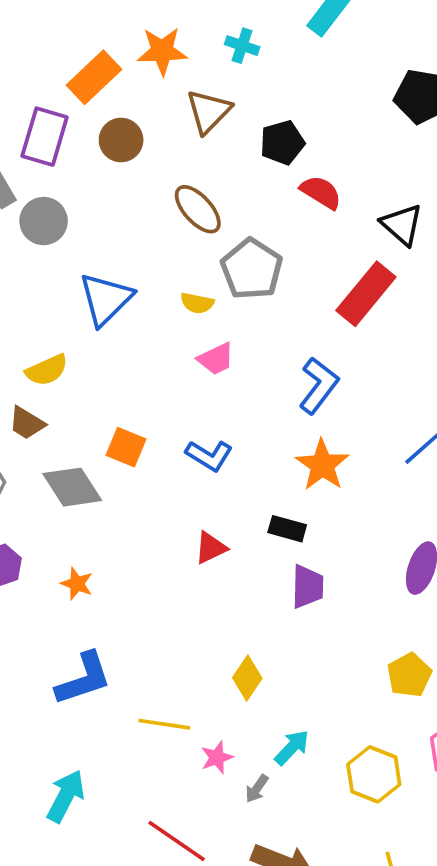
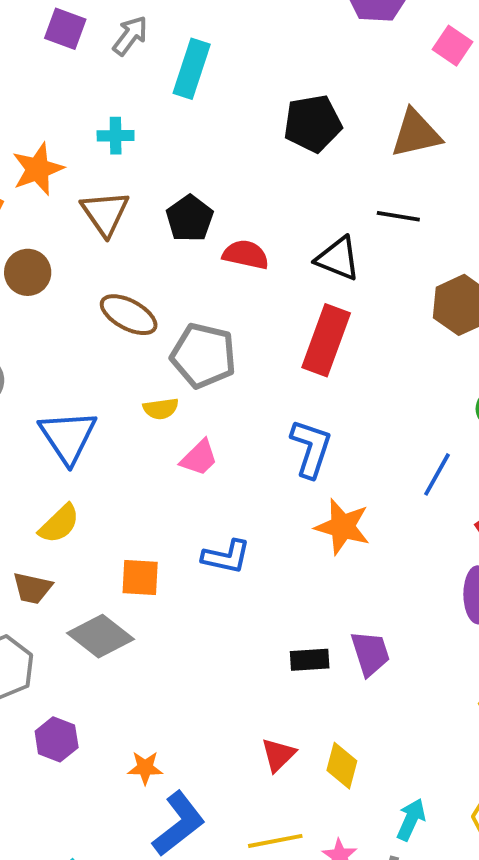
yellow semicircle: (47, 370) -> (59, 524), moved
black rectangle: (287, 529) -> (310, 660), moved
red triangle: (211, 548) -> (278, 755), moved
orange star: (77, 584) -> (145, 768), moved

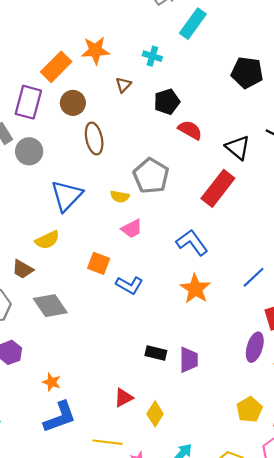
cyan cross: (116, 136) -> (152, 56), moved
brown triangle: (105, 213) -> (123, 85), size x0.6
brown ellipse: (129, 315) -> (94, 139), moved, turned 32
blue L-shape: (311, 448) -> (192, 243), turned -72
orange square: (140, 578) -> (99, 263), moved

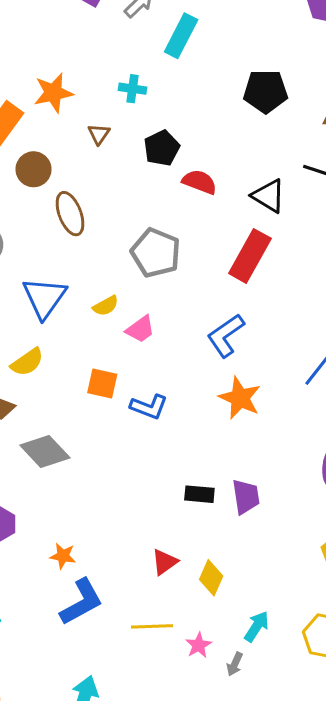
yellow semicircle: (120, 197) -> (106, 306), moved, turned -30
blue L-shape: (192, 243) -> (226, 335), turned -80

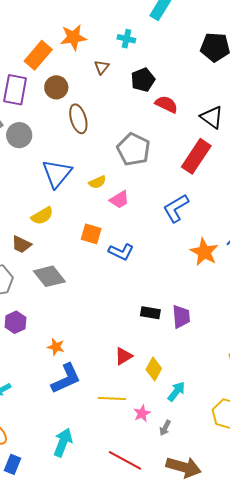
orange star: (240, 398) -> (204, 252), moved
cyan arrow: (257, 626) -> (176, 391), moved

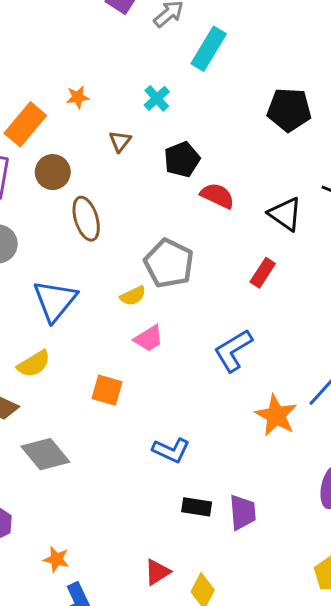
orange star: (73, 37) -> (78, 97), size x0.6
cyan cross: (126, 39) -> (157, 98), turned 36
red rectangle: (196, 156) -> (263, 273), size x0.6
yellow semicircle: (97, 182) -> (133, 296), moved
blue L-shape: (121, 252) -> (171, 450), moved

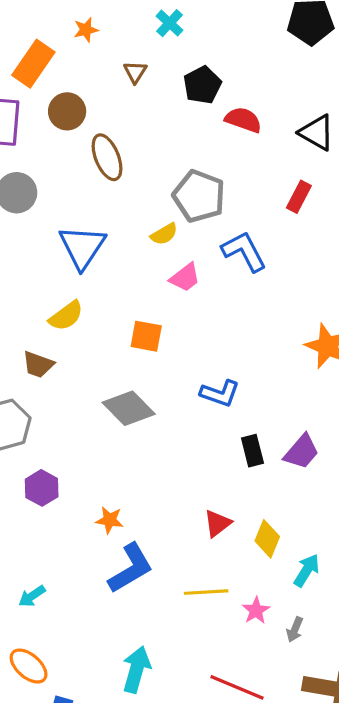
blue L-shape: (233, 350) -> (244, 251), moved, turned 99
gray diamond: (45, 454) -> (129, 408), moved
black rectangle: (197, 507) -> (252, 451), turned 72
purple trapezoid: (243, 512) -> (302, 452), turned 51

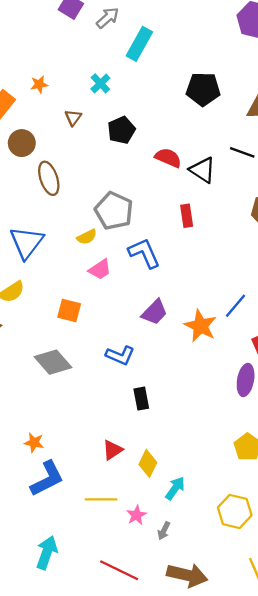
red semicircle: (243, 120) -> (168, 158), moved
red rectangle: (299, 197) -> (187, 216), turned -40
purple trapezoid: (302, 452) -> (155, 312), moved

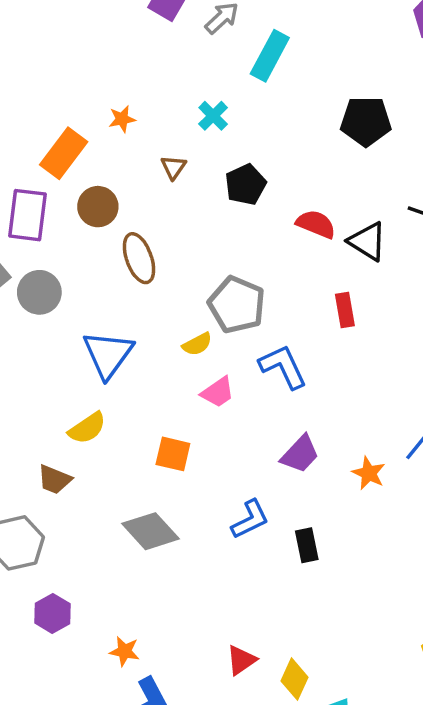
orange star: (200, 326) -> (369, 473), size x0.7
blue L-shape: (120, 355) -> (250, 519), turned -48
black rectangle: (141, 399) -> (307, 545), moved

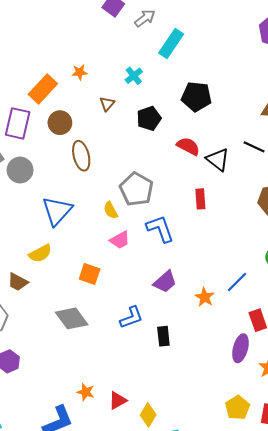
black pentagon: (366, 121) -> (196, 97), moved
yellow semicircle: (197, 344) -> (111, 210), turned 84
orange star: (125, 651) -> (86, 392), moved

